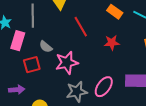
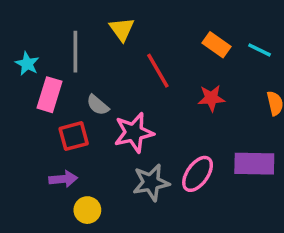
purple arrow: (17, 90) -> (63, 179), moved

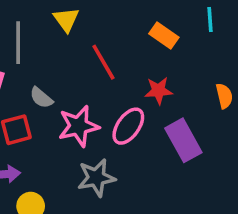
cyan line: (260, 50) -> (210, 20), moved, turned 60
purple rectangle: (254, 164) -> (183, 140), moved, turned 60
pink ellipse: (198, 174) -> (128, 126), moved

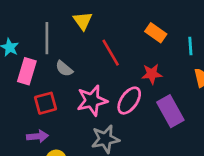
cyan line: (210, 20) -> (190, 46), moved
gray semicircle: (41, 98) -> (64, 69), moved

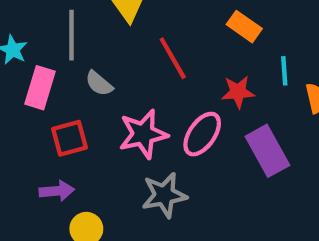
cyan line: (190, 46) -> (284, 71), moved

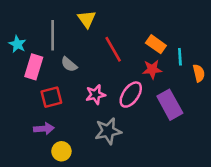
orange rectangle: (244, 27) -> (156, 44), moved
pink star: (143, 134) -> (95, 95), size x0.7

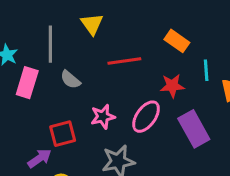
orange rectangle: (156, 44) -> (177, 41), moved
red line: (113, 49) -> (124, 61), turned -68
red square: (51, 97) -> (63, 134), moved
purple arrow: (44, 129) -> (40, 158), turned -30

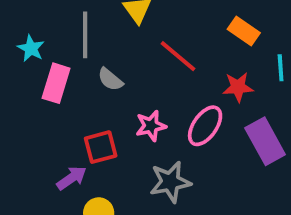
red line: (124, 61) -> (178, 56), turned 48

